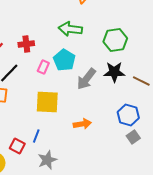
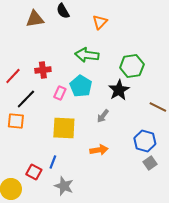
black star: (114, 72) -> (119, 90), moved, turned -30
gray arrow: (86, 79) -> (103, 116), moved, size x0.6
gray star: (47, 160) -> (64, 186), turned -30

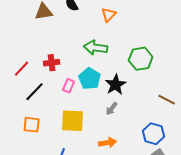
black star: (119, 90) -> (116, 85), moved
orange square: (16, 121) -> (32, 125), moved

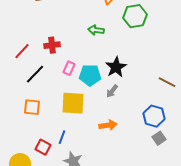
green arrow: (96, 48) -> (96, 30), size x0.7
green hexagon: (141, 59) -> (135, 16), moved
cyan pentagon: (90, 79) -> (90, 75), moved, turned -30

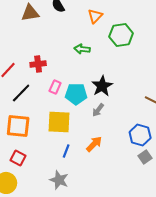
orange square: (32, 107) -> (18, 126), size x1.4
orange arrow: (108, 125) -> (94, 144), turned -36
blue line: (62, 137) -> (66, 151), moved
red square: (43, 147) -> (18, 158), moved

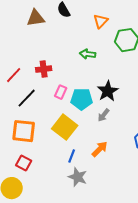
yellow square: (59, 122) -> (65, 127), turned 35
gray star: (59, 180) -> (78, 177), moved

